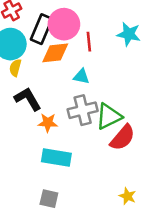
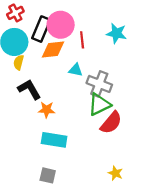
gray cross: (83, 110) -> (99, 84), moved, turned 35

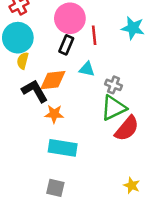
black rectangle: (41, 29) -> (66, 45), moved, size x0.7
orange diamond: (53, 50) -> (53, 80), moved
gray cross: (99, 84) -> (114, 85), size x0.6

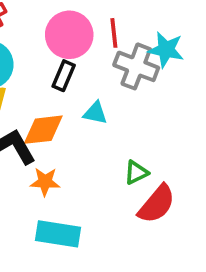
red line: (94, 35) -> (114, 33), moved
gray cross: (114, 85) -> (136, 66), moved, size x1.6
green triangle: (114, 108) -> (136, 172), size x0.6

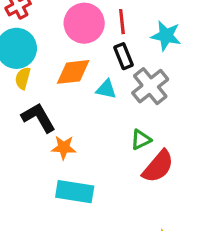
gray cross: (136, 66) -> (150, 86), moved, turned 30
black rectangle: (64, 76) -> (123, 56), moved, turned -45
orange diamond: (43, 130) -> (73, 72), moved

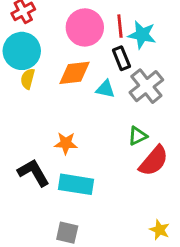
cyan star: (166, 36) -> (142, 35), moved
black L-shape: (38, 118) -> (33, 173), moved

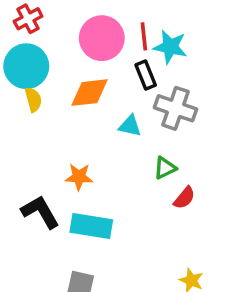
yellow semicircle: (28, 79) -> (33, 100), turned 150
gray cross: (146, 86) -> (176, 108), turned -32
cyan triangle: (105, 89) -> (130, 126), moved
red semicircle: (154, 161) -> (184, 198), size x0.6

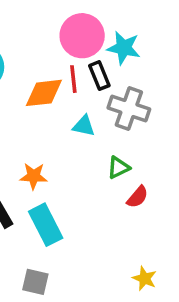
red line: (144, 36) -> (73, 79), moved
pink circle: (102, 38) -> (82, 36), moved
cyan rectangle: (91, 226) -> (46, 225), turned 54

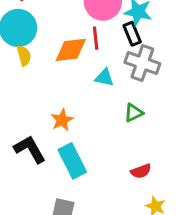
black rectangle: (99, 76) -> (132, 34), moved
orange star: (34, 176) -> (62, 120), turned -30
red semicircle: (138, 197) -> (141, 171), moved, turned 30

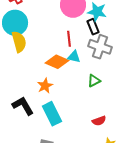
red line: (96, 38) -> (69, 39), moved
orange diamond: (71, 50) -> (57, 62), moved, turned 30
yellow semicircle: (24, 56) -> (19, 42), size x1.5

